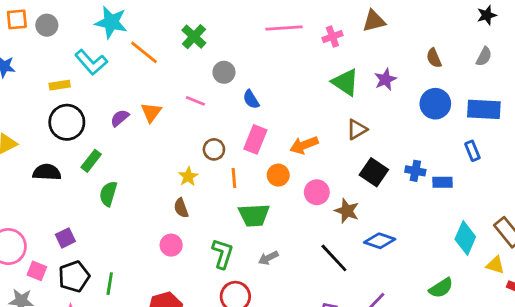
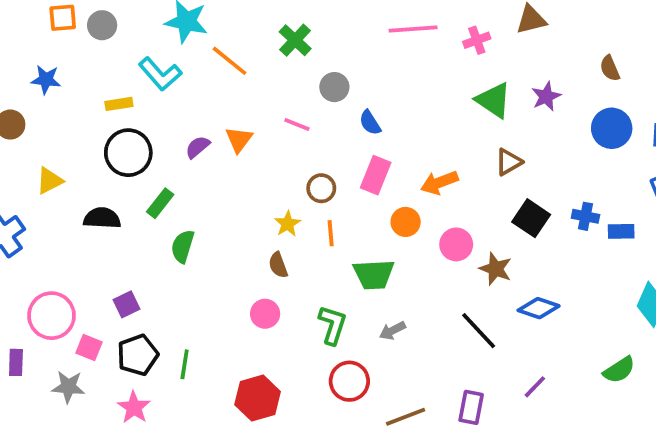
orange line: (234, 178) -> (331, 233), moved

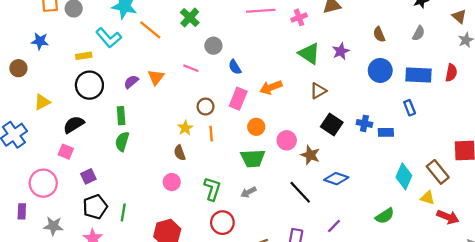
orange arrow: (439, 183) -> (271, 87), moved
green rectangle: (160, 203) -> (121, 116), moved, turned -42
black semicircle: (102, 218) -> (74, 125), turned -35
green trapezoid: (374, 274) -> (253, 158), moved
pink square: (89, 347) -> (66, 152), moved

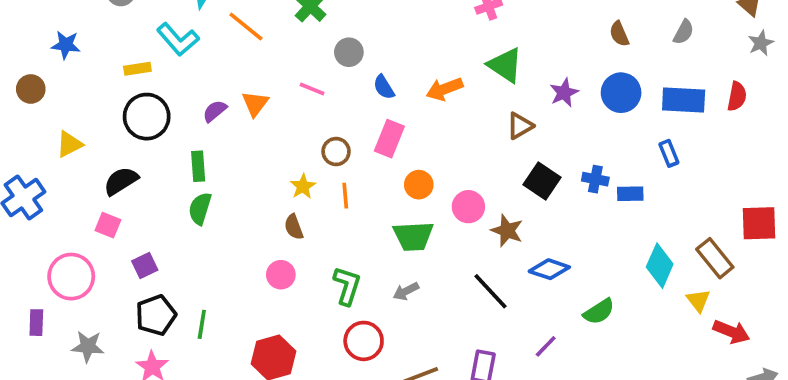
purple star: (341, 51) -> (564, 93), moved
orange arrow: (271, 87) -> (445, 89), moved
yellow triangle: (428, 198) -> (698, 300), turned 35
green semicircle: (385, 216) -> (599, 311), moved

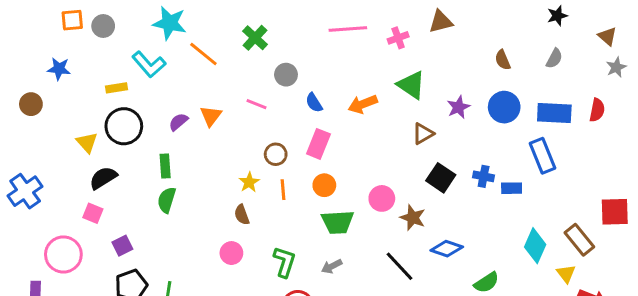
yellow triangle: (69, 144) -> (87, 142), moved, turned -45
blue rectangle: (669, 153) -> (543, 156), size x1.6
orange circle: (419, 185) -> (324, 185), moved

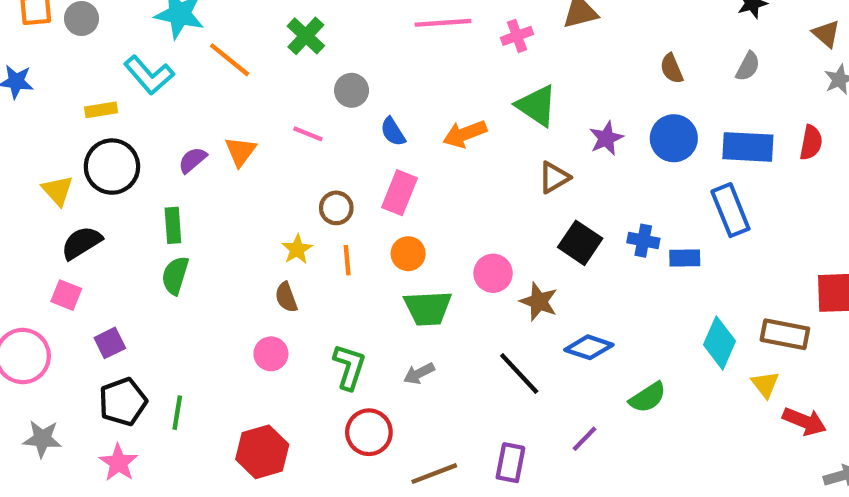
brown rectangle: (579, 240) -> (785, 334), turned -40

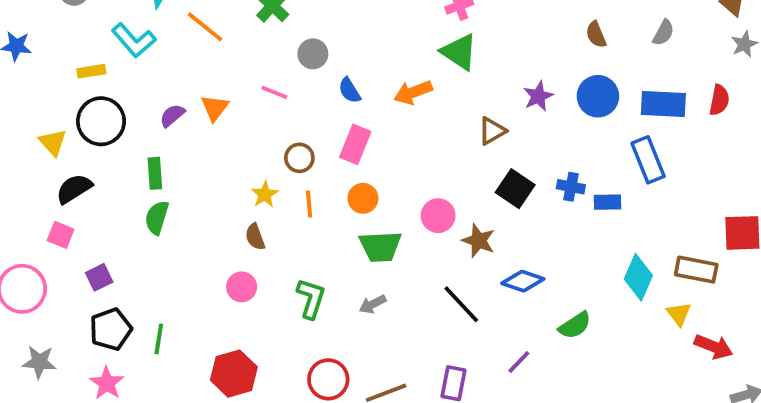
green triangle: (537, 106) -> (459, 52), moved
red circle: (369, 432) -> (328, 379), moved

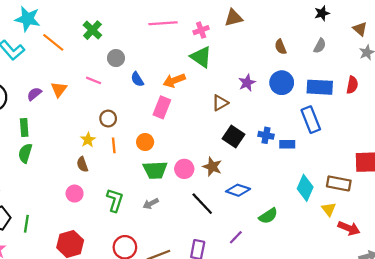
pink rectangle: (355, 144) -> (162, 107), moved
pink circle: (438, 216) -> (184, 169), moved

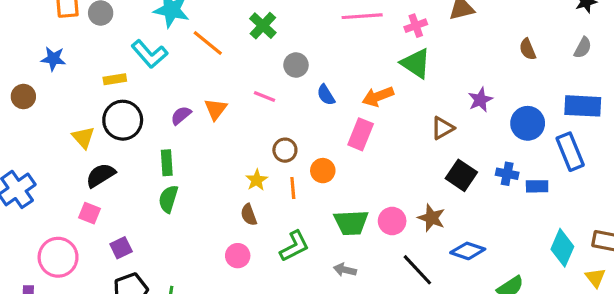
blue circle: (282, 83) -> (528, 123), moved
orange circle: (145, 142) -> (323, 171), moved
green L-shape: (115, 200) -> (294, 246), moved, turned 45
gray arrow: (151, 204) -> (345, 270), turned 40

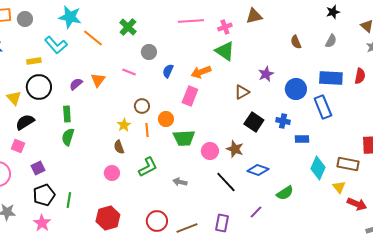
blue semicircle: (326, 95) -> (168, 71), turned 56
blue rectangle: (537, 186) -> (302, 139), moved
green trapezoid: (351, 223) -> (184, 138), moved

